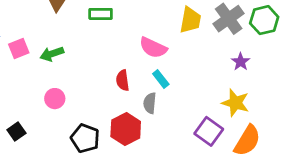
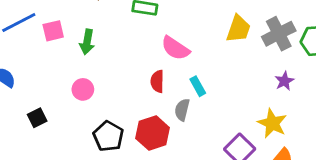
pink semicircle: (153, 48) -> (175, 48), moved
green arrow: (52, 54) -> (87, 42), turned -70

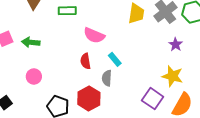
green arrow: (87, 42) -> (31, 42), turned 96

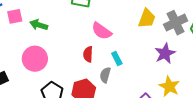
purple star: (176, 45) -> (165, 53), moved, size x1.5
pink circle: (34, 76) -> (35, 59), size x1.6

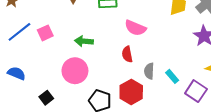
green arrow: (39, 25) -> (84, 41), moved
cyan rectangle: (117, 58) -> (172, 76), moved

